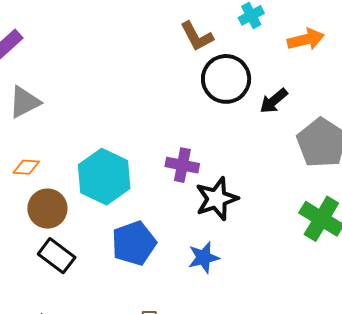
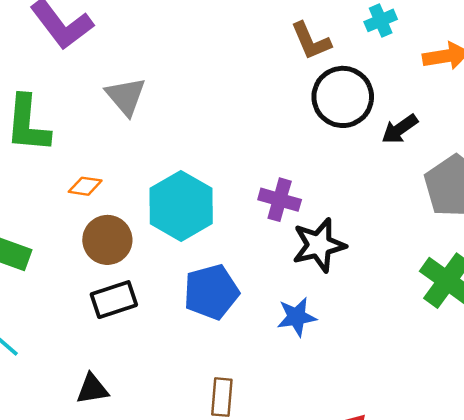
gray triangle: (25, 102) -> (126, 96), moved, turned -48
black rectangle: (57, 256) -> (114, 300), turned -60

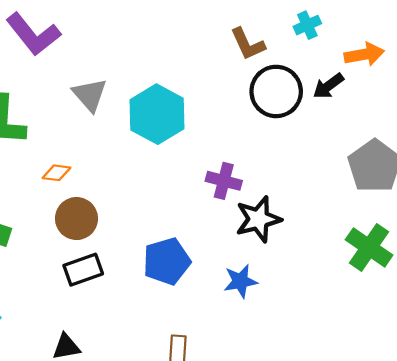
black arrow: (400, 129) -> (328, 86), moved
cyan hexagon: (181, 206) -> (157, 114), moved

